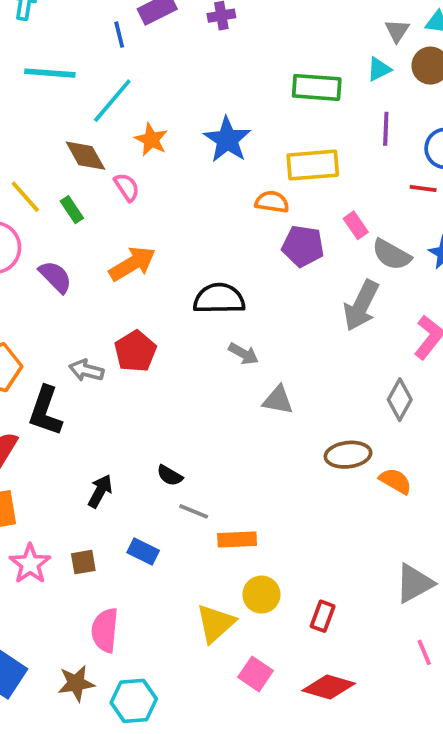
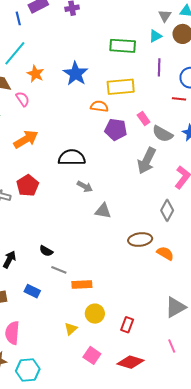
yellow triangle: (216, 623) -> (71, 329), size x0.6
pink line: (424, 652) -> (172, 346), moved

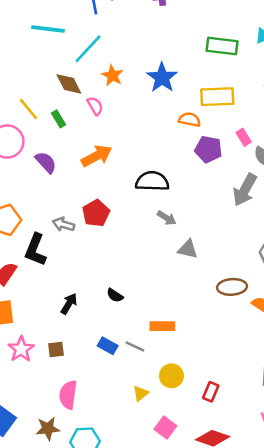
gray line: (59, 270) -> (135, 347), moved
orange rectangle: (82, 285) -> (162, 326), moved
blue rectangle: (32, 291) -> (108, 346), moved

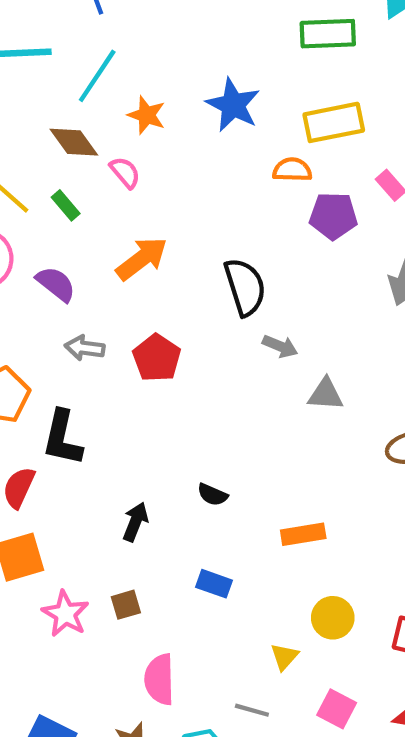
black semicircle: (152, 181) -> (245, 287), turned 80
gray arrow: (63, 224) -> (85, 348), moved
gray line: (135, 347) -> (252, 710), moved

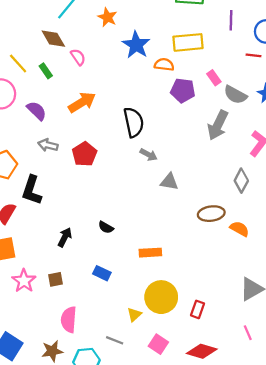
blue star: (233, 105) -> (136, 45), moved
orange star: (147, 115) -> (107, 17), moved
yellow circle: (333, 618) -> (161, 297), size x1.5

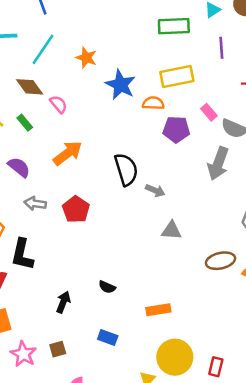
gray arrow: (149, 155) -> (155, 190), moved

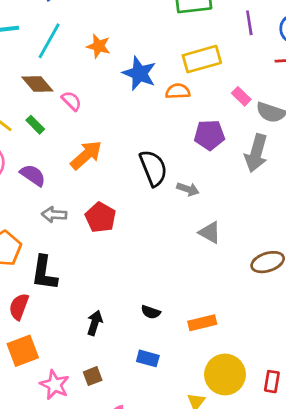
purple pentagon: (176, 129) -> (209, 135), moved
gray triangle: (171, 231) -> (210, 233), turned 30
black semicircle: (107, 287) -> (151, 312), moved

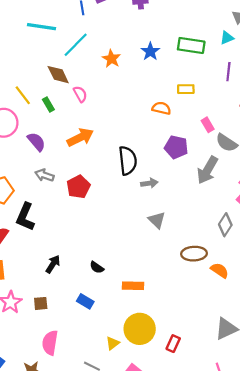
yellow rectangle: (202, 59) -> (186, 89), size x0.6
blue star: (139, 73) -> (150, 51), moved, size x0.7
gray arrow: (188, 189) -> (149, 183), turned -42

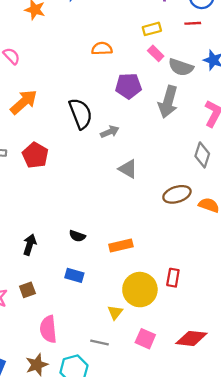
yellow rectangle: (186, 89) -> (152, 29), moved
red rectangle: (173, 344) -> (173, 278), moved

